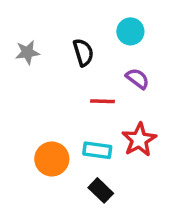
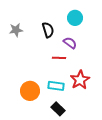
purple semicircle: (137, 79) -> (70, 43), moved

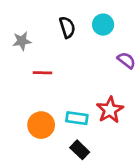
black semicircle: (48, 30) -> (67, 27), moved
purple semicircle: (70, 43) -> (126, 60), moved
red line: (59, 58) -> (42, 73), moved

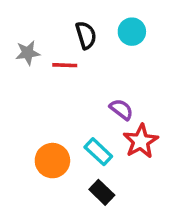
purple semicircle: (126, 60) -> (121, 109), moved
red line: (42, 73) -> (65, 65), moved
cyan rectangle: (77, 118) -> (98, 152), turned 35

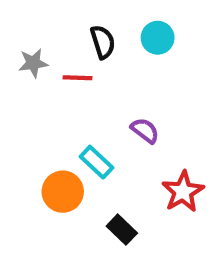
red star: (141, 141) -> (183, 192), moved
cyan rectangle: (98, 152) -> (96, 162), moved

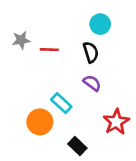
black semicircle: (103, 42) -> (91, 52), moved

